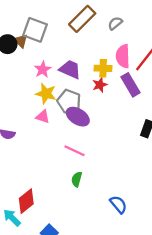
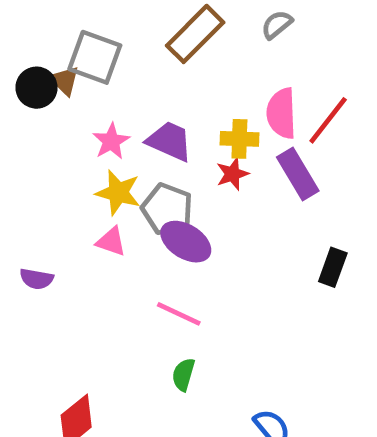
gray semicircle: (115, 23) -> (277, 25), moved

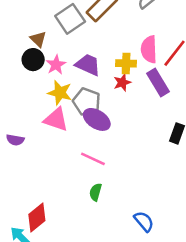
gray square: (95, 57) -> (70, 19), moved, turned 36
brown triangle: (64, 81) -> (38, 39), moved
black circle: (36, 88) -> (33, 60), moved
pink triangle: (111, 242) -> (56, 119), size x1.5

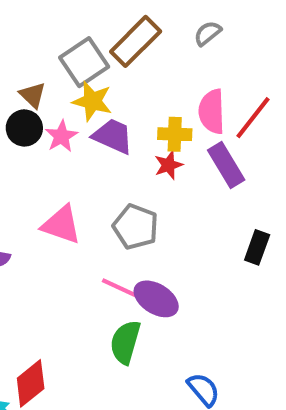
yellow star: (60, 93) -> (92, 101), moved
gray pentagon: (87, 102) -> (136, 227), moved
purple ellipse: (97, 119) -> (156, 299), moved
green semicircle: (96, 192) -> (125, 342), size x1.5

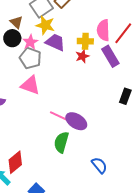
gray pentagon: (136, 227) -> (30, 58), moved

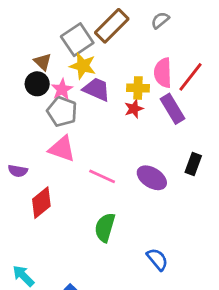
pink line: (59, 116) -> (102, 176), moved
purple ellipse: (76, 121) -> (152, 178), moved
red diamond: (15, 162) -> (41, 203), moved

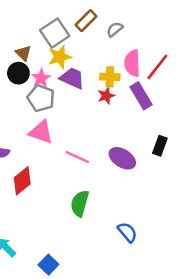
gray semicircle: (160, 20) -> (115, 29), moved
brown rectangle: (112, 26) -> (86, 21), size x0.7
yellow star: (83, 66) -> (60, 57), turned -30

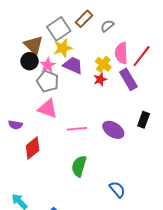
brown triangle: (23, 53) -> (34, 45), size x1.5
yellow cross: (110, 77) -> (103, 64), turned 35
pink line: (77, 157) -> (77, 129), turned -30

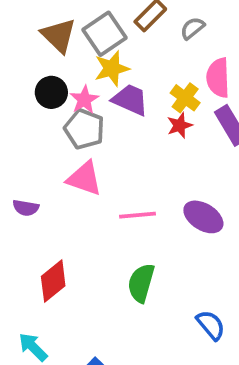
brown triangle: (34, 45) -> (59, 36), moved
red diamond: (33, 148) -> (53, 281), moved

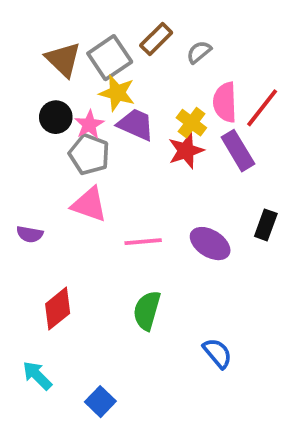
yellow star: (112, 69) -> (117, 93), turned 30
red star: (180, 125) -> (186, 151), size x1.4

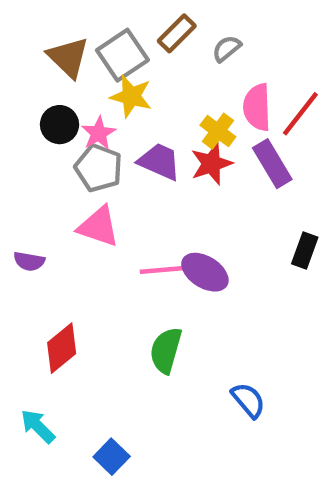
purple trapezoid: (136, 125) -> (159, 161), moved
purple ellipse: (210, 244) -> (205, 272), moved

